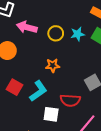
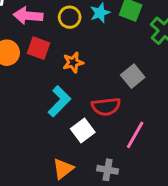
red square: (14, 87) -> (39, 48), moved
white square: (51, 114) -> (83, 131), turned -35

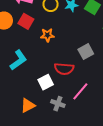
cyan L-shape: (59, 101) -> (18, 60), moved
gray cross: (108, 170) -> (58, 104), moved

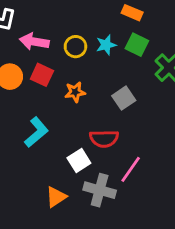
gray square: (86, 52) -> (124, 98), moved
gray cross: (58, 104) -> (100, 190), size x1.5

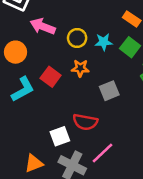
red square: (42, 75) -> (51, 77), moved
orange star: (75, 92) -> (80, 68), moved
cyan L-shape: (36, 132) -> (23, 89), moved

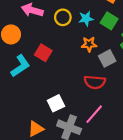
orange star: (80, 68) -> (89, 44), moved
gray square: (109, 91) -> (107, 58), moved
red semicircle: (85, 122) -> (95, 82), moved

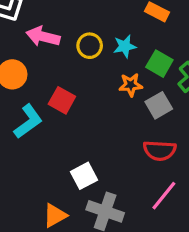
green square: (109, 21) -> (159, 64), moved
red semicircle: (95, 82) -> (160, 150), moved
pink line: (94, 114) -> (164, 196), moved

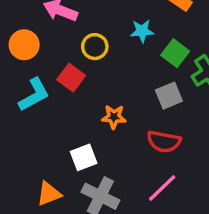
yellow circle: (90, 46) -> (95, 47), moved
orange star: (131, 85) -> (114, 117), moved

